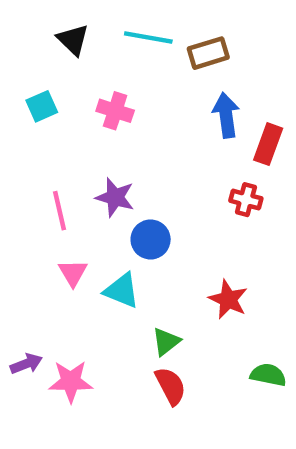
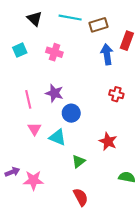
red rectangle: (268, 144) -> (127, 41), moved
red semicircle: (171, 386) -> (81, 197), moved

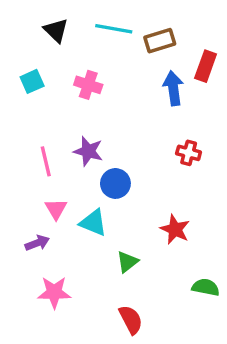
purple arrow: (12, 172) -> (37, 243), moved

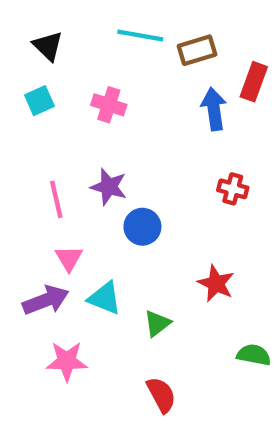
black triangle: (56, 30) -> (48, 46), moved
cyan triangle: (93, 223) -> (105, 298), moved
purple arrow: (37, 243) -> (46, 300), size x1.5

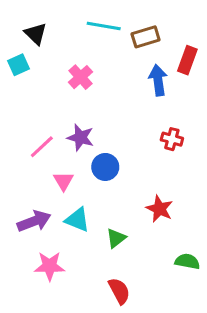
cyan square: (39, 101) -> (19, 65), moved
pink cross: (109, 105) -> (80, 77), turned 30
pink line: (56, 199) -> (42, 147), turned 60
pink triangle: (69, 258) -> (63, 181), moved

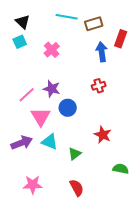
cyan square: (19, 65) -> (20, 42), moved
red cross: (172, 139) -> (99, 86), moved, turned -32
pink triangle: (63, 181) -> (41, 117), size x1.5
pink star: (50, 266) -> (33, 185), moved

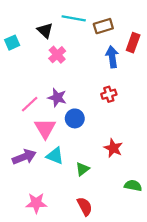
black triangle: (23, 22) -> (45, 30), moved
cyan square: (20, 42) -> (12, 43), moved

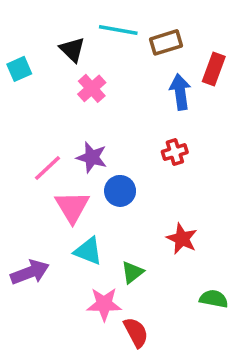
purple arrow: (24, 157) -> (30, 272), moved
pink star: (36, 203) -> (104, 304), moved

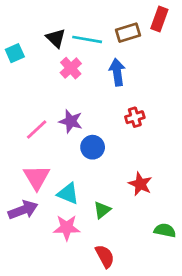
cyan line: (118, 30) -> (87, 39), moved
red rectangle: (214, 69) -> (159, 19), moved
blue arrow: (180, 92) -> (117, 72), moved
pink triangle: (72, 207) -> (37, 177), moved
pink star: (104, 304) -> (67, 228), moved

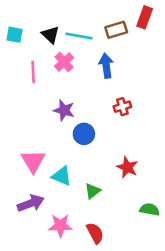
cyan square: (15, 53) -> (15, 35), moved, turned 35
pink line: (37, 129) -> (33, 72), moved, turned -50
purple arrow: (23, 210) -> (31, 203), moved
pink star: (67, 228) -> (60, 226), moved

